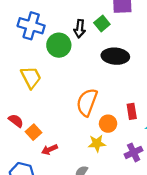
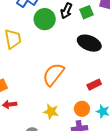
red rectangle: (132, 111) -> (94, 85), moved, turned 56
orange circle: (108, 124) -> (82, 109), moved

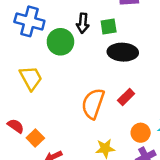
green square: (86, 12) -> (109, 27), moved, turned 32
red rectangle: (94, 85) -> (126, 97), moved

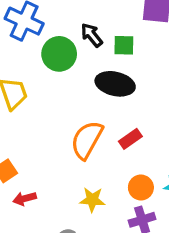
black arrow: (83, 23) -> (92, 35), turned 126
black ellipse: (123, 52) -> (115, 84), moved

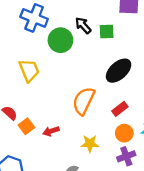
black ellipse: (115, 84) -> (119, 71), moved, turned -52
red rectangle: (130, 139) -> (120, 109), moved
red arrow: (25, 199) -> (51, 131), moved

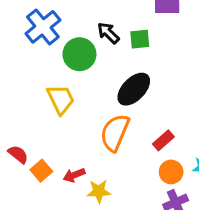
blue cross: (34, 18) -> (43, 27), turned 32
yellow trapezoid: (29, 70) -> (61, 99), moved
black ellipse: (119, 71) -> (134, 89), moved
yellow star: (90, 144) -> (99, 191), moved

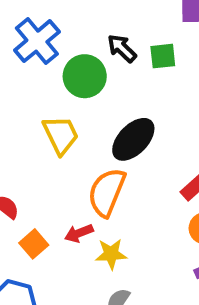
black ellipse: (134, 89) -> (133, 139), moved
orange semicircle: (115, 133) -> (107, 192), moved
orange square: (41, 171) -> (34, 244), moved

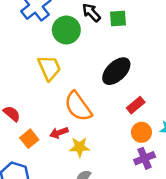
black ellipse: (133, 139) -> (116, 71), moved
orange semicircle: (107, 192) -> (78, 106), turned -60

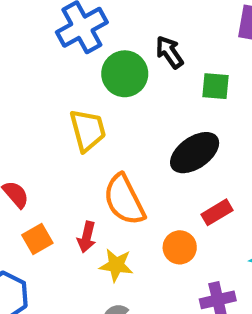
green square: (118, 19) -> (215, 86), moved
orange circle: (141, 132) -> (180, 247), moved
red arrow: (59, 133) -> (87, 237), turned -66

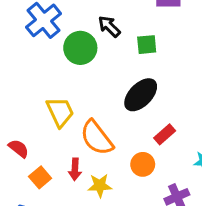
yellow trapezoid: (88, 130) -> (60, 112), moved

